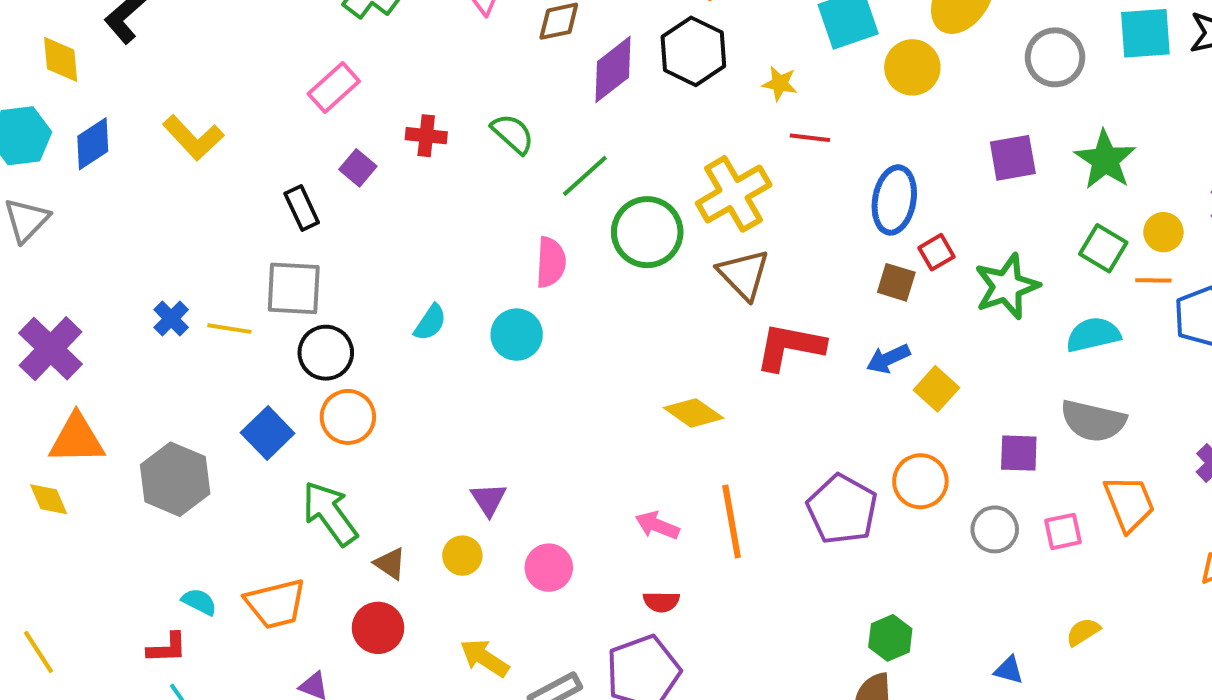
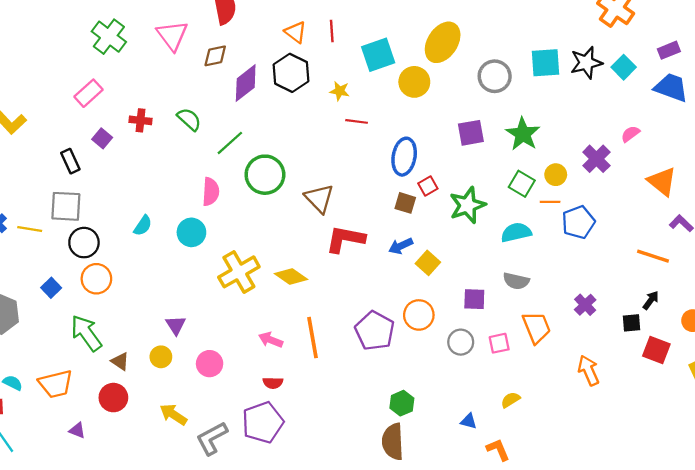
yellow cross: (734, 194) -> (239, 272), moved
gray semicircle: (1093, 421) -> (516, 281), size x0.7
blue square: (268, 433) -> (51, 288), size x0.7

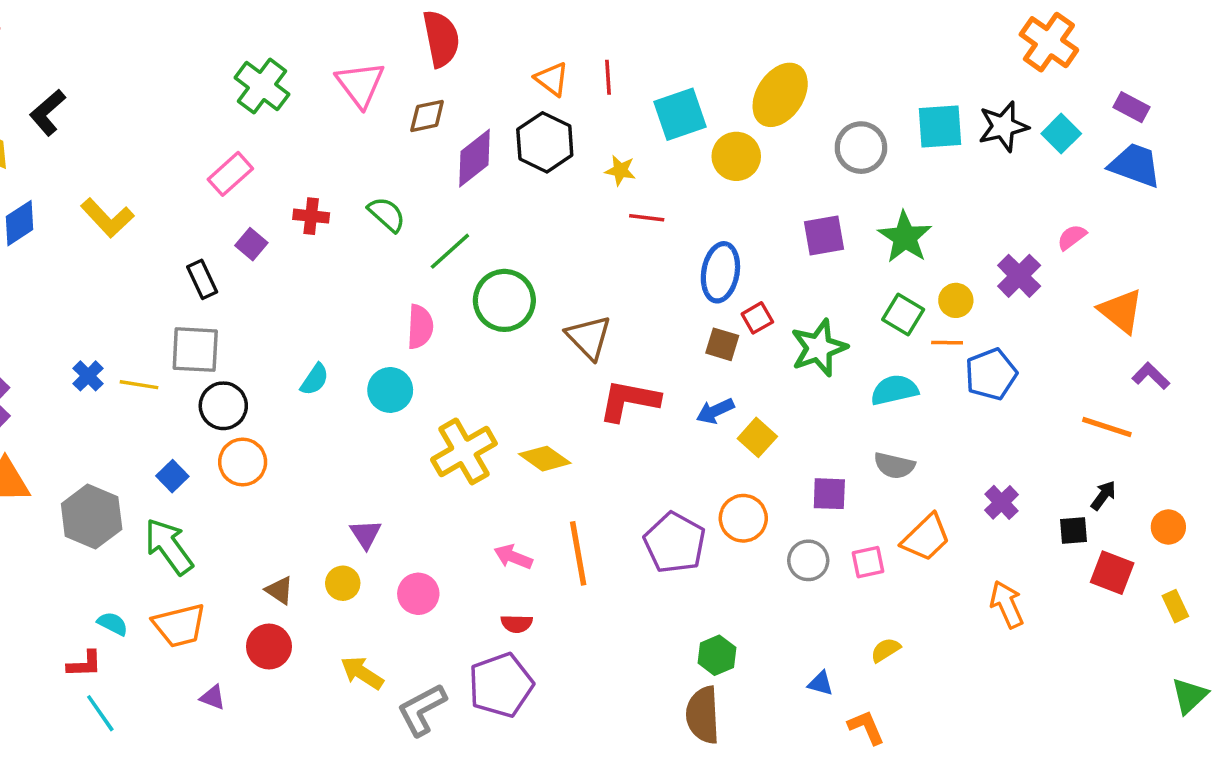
purple rectangle: (669, 50) -> (1132, 107), turned 50
orange trapezoid: (536, 327) -> (926, 538), turned 68
green arrow: (86, 333) -> (169, 546), moved

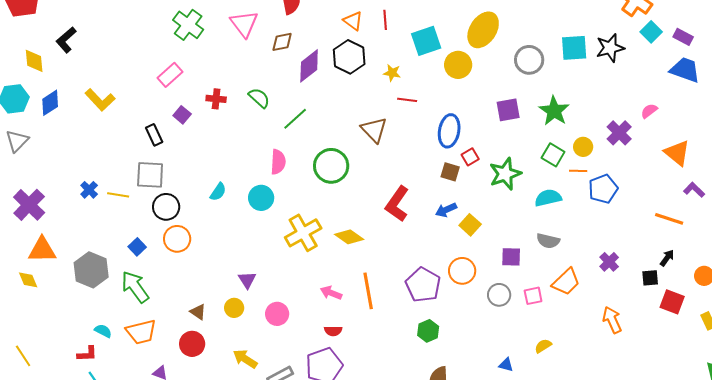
cyan square: (1061, 134) -> (651, 32), moved
green circle: (504, 300) -> (331, 166), moved
brown triangle: (589, 337) -> (374, 130), moved
red L-shape: (629, 401) -> (397, 204), turned -66
green hexagon: (717, 655) -> (428, 331), moved

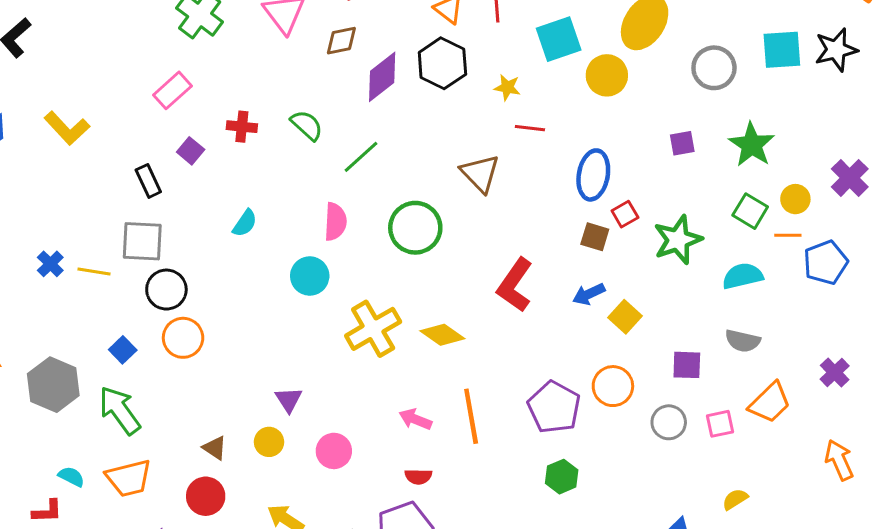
purple square: (508, 110) -> (682, 143), size x0.7
cyan semicircle: (218, 192) -> (245, 223), moved

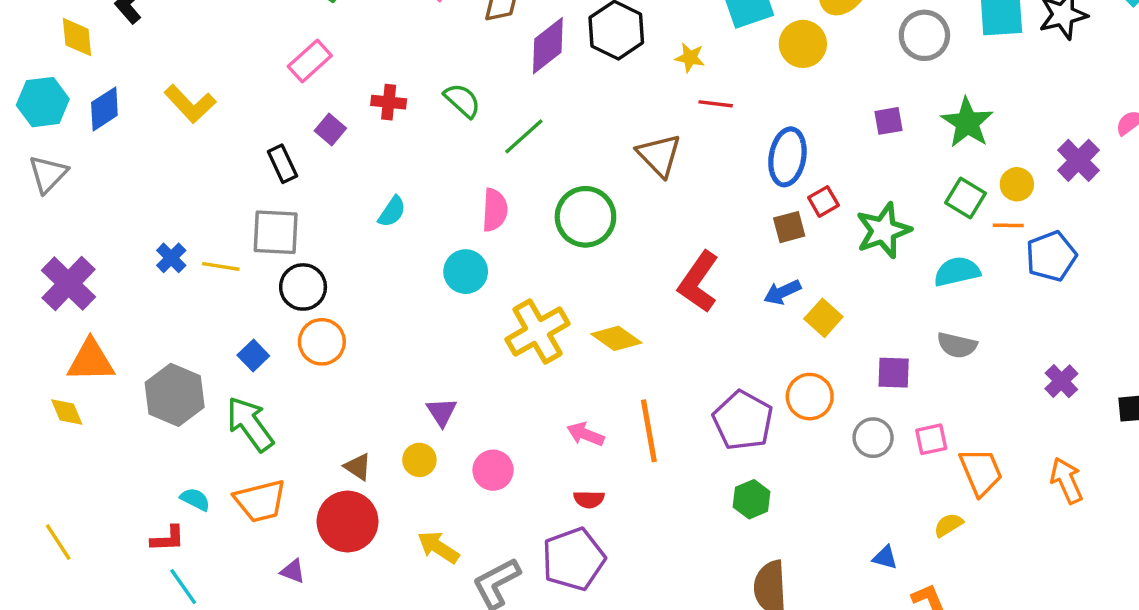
brown square: (595, 237) -> (789, 227), turned -32
orange trapezoid: (770, 403) -> (981, 472), moved, turned -69
red circle: (206, 496) -> (348, 522), size x1.4

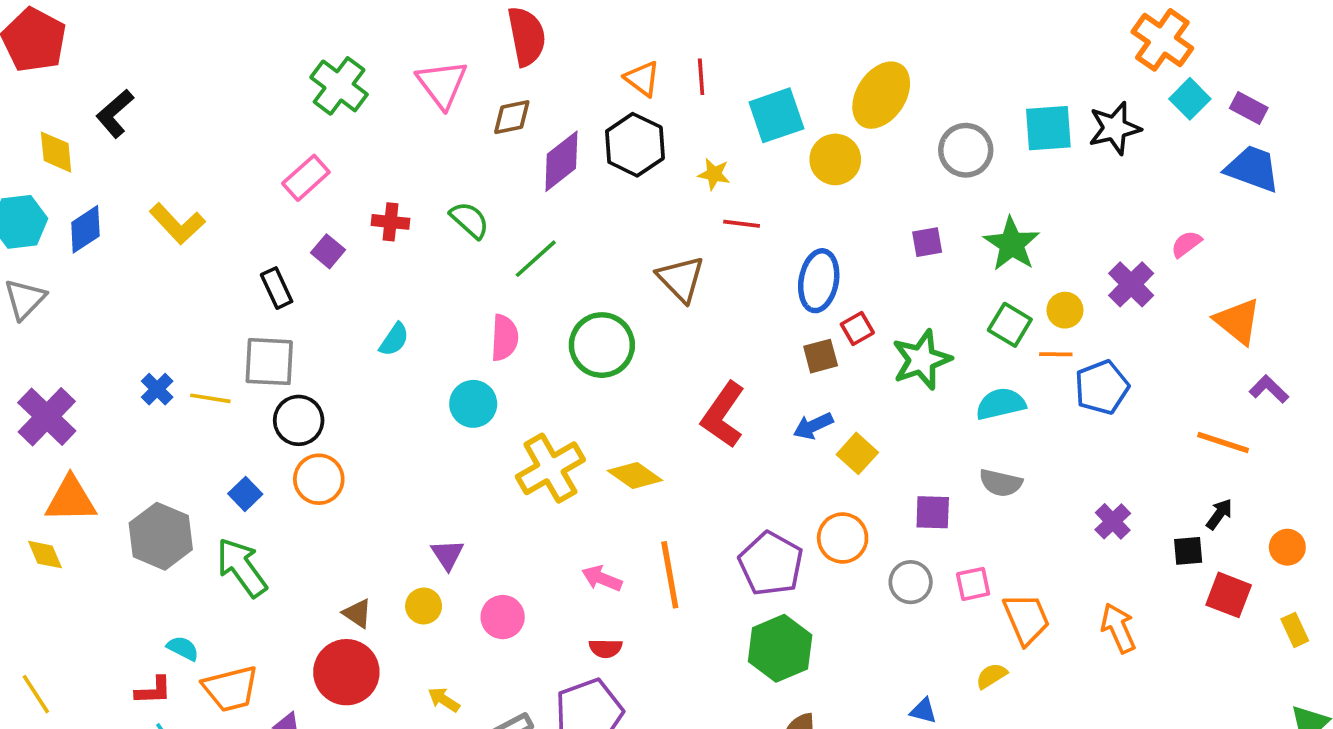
green hexagon: (752, 499) -> (780, 648), size x1.6
orange trapezoid: (260, 501) -> (231, 689), moved
yellow arrow: (438, 547) -> (444, 700), size x0.7

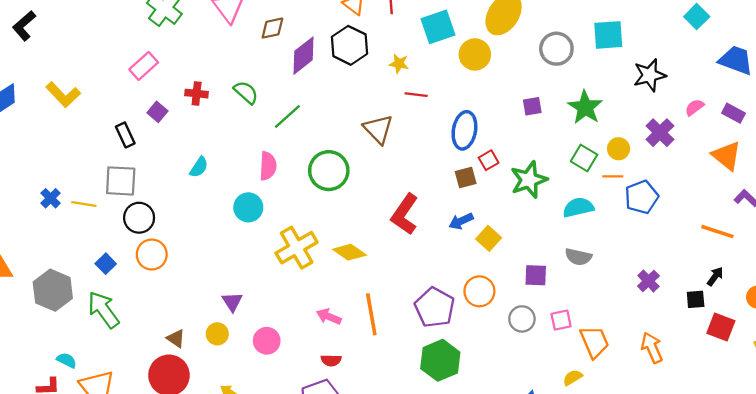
purple rectangle: (1249, 108) -> (734, 113), moved
black star: (1115, 128) -> (650, 75), moved

